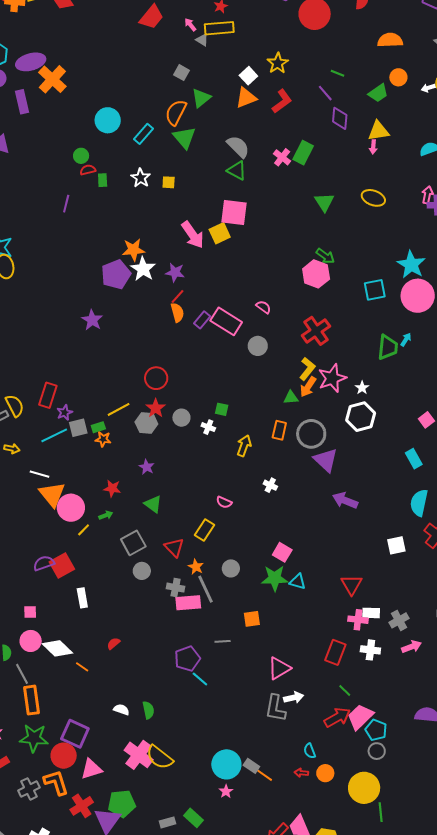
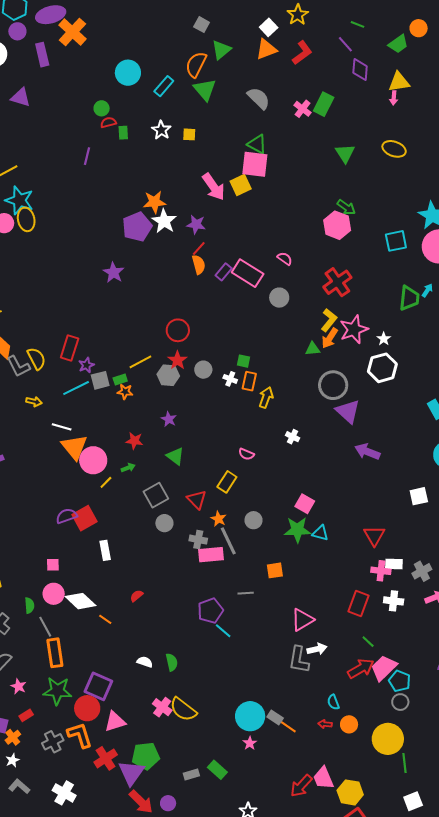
green triangle: (237, 171) -> (257, 144), moved
orange rectangle: (279, 430) -> (249, 381), moved
pink cross: (139, 755) -> (162, 707), size x0.7

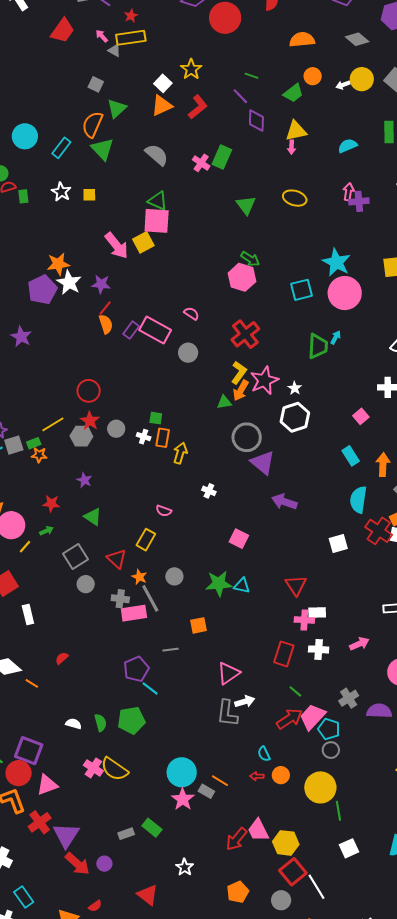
pink square: (305, 504) -> (239, 539), moved
gray cross: (422, 571) -> (349, 698), moved
gray rectangle: (275, 717) -> (206, 791), moved
pink star: (250, 743) -> (183, 799), size x1.6
green pentagon: (146, 756) -> (131, 720), moved

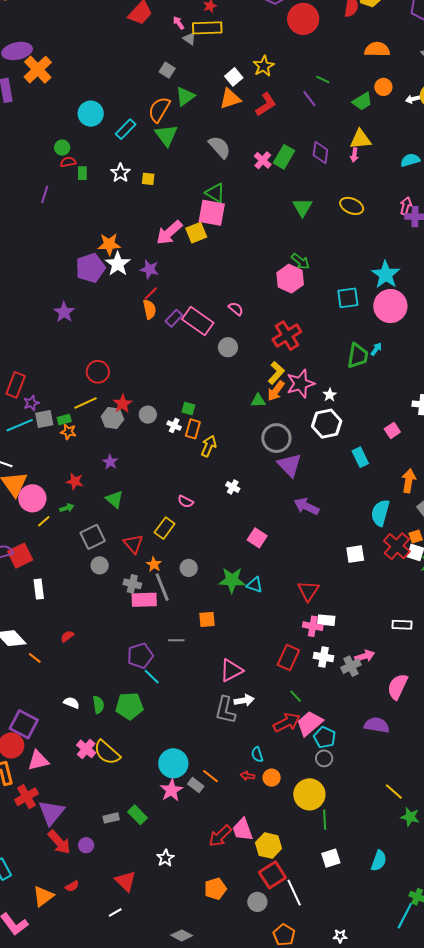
purple diamond: (256, 121) -> (320, 152), moved
pink arrow: (117, 246) -> (169, 233), turned 80
red circle: (89, 391) -> (98, 372), moved
cyan rectangle: (351, 456) -> (360, 457), moved
gray cross: (349, 698) -> (351, 666), moved

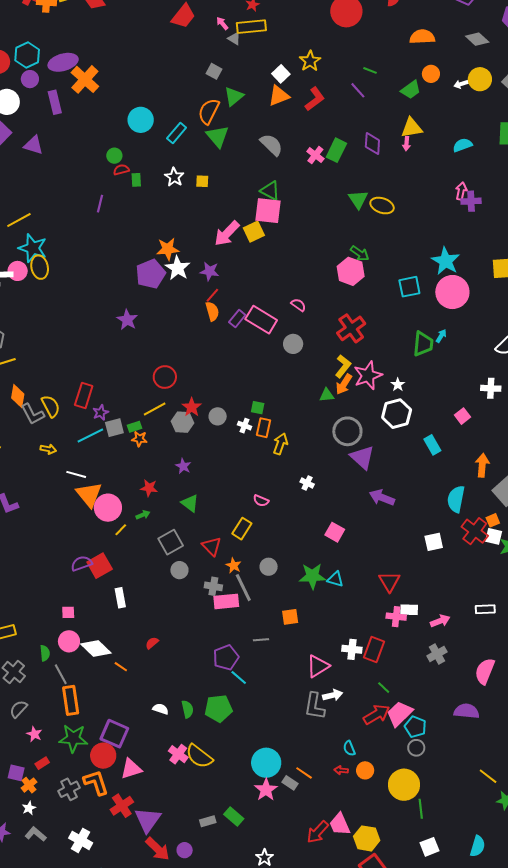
yellow ellipse: (352, 206) -> (382, 206), moved
pink arrow: (365, 656) -> (440, 621), moved
white cross: (324, 657) -> (352, 649), moved

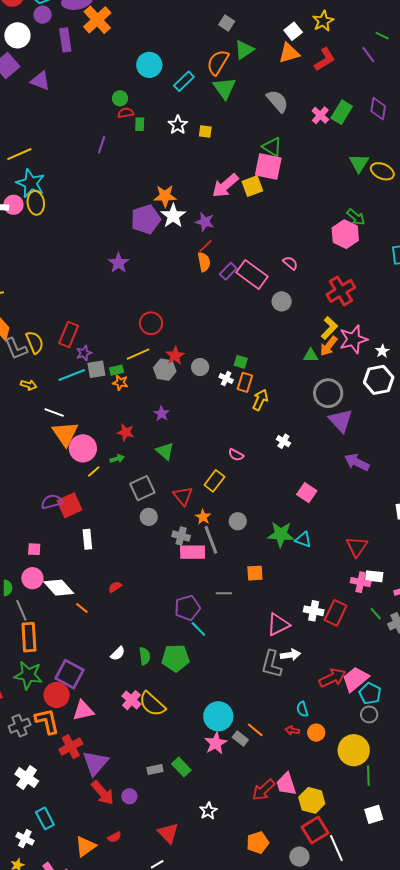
green line: (384, 688) -> (376, 614), moved
white semicircle: (161, 709) -> (118, 654), turned 112

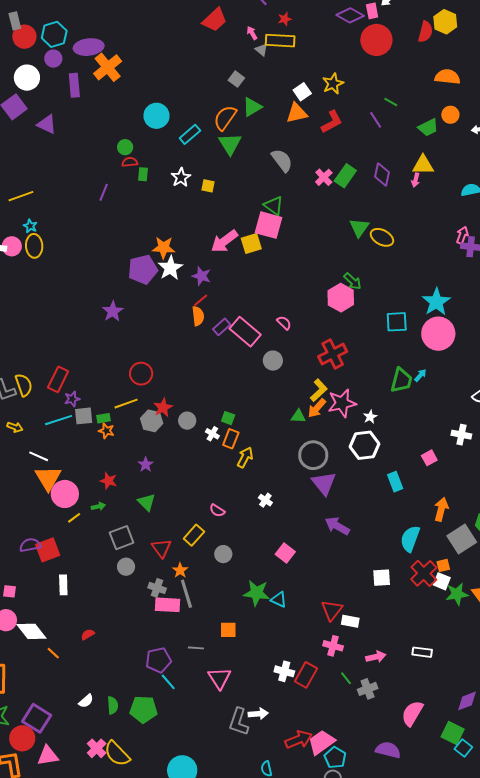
cyan star: (31, 183) -> (30, 226), size x0.5
gray circle: (238, 521) -> (223, 554), moved
white rectangle: (374, 576) -> (350, 621), moved
pink triangle: (278, 625) -> (219, 678), moved, turned -40

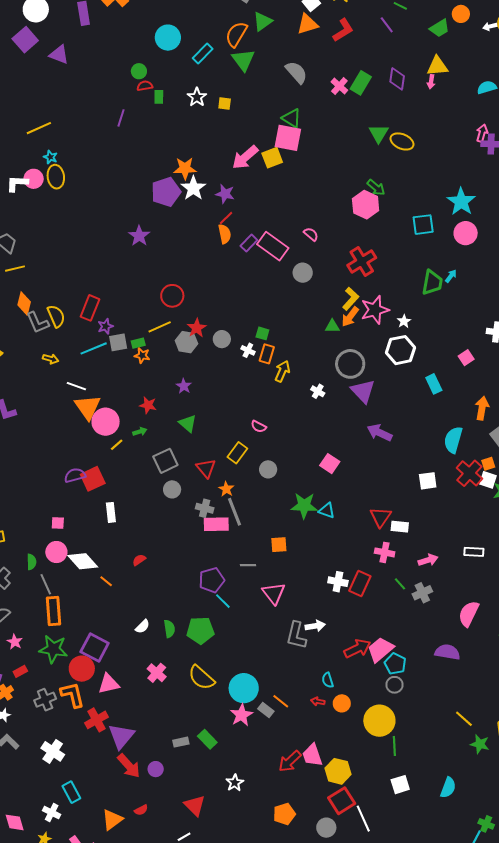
pink circle: (438, 334) -> (466, 233), size x0.7
white cross: (265, 500) -> (318, 391), moved
yellow semicircle: (117, 754) -> (201, 678), moved

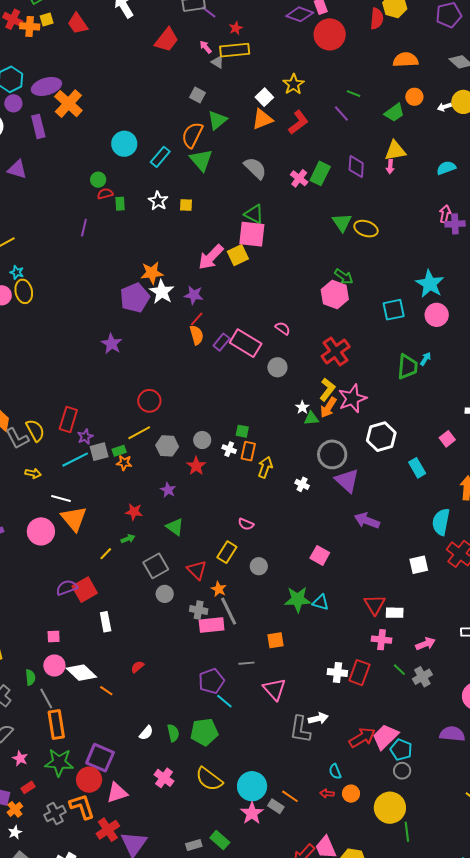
white star: (404, 321) -> (302, 407), moved
red star: (197, 328) -> (196, 466), moved
pink circle: (106, 422) -> (41, 531), moved

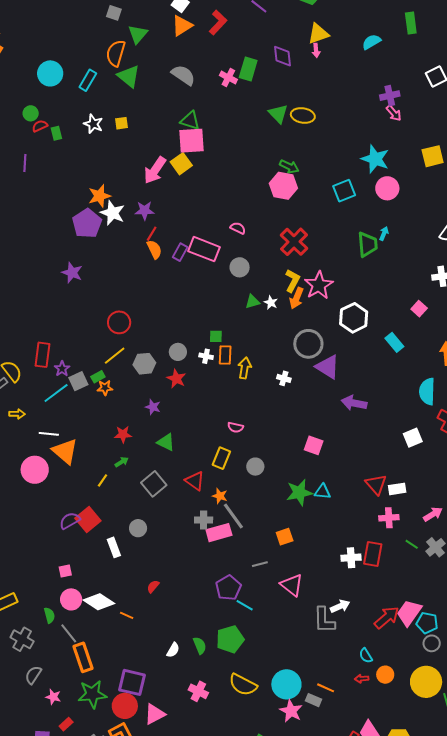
pink arrow: (445, 214) -> (394, 113), moved, turned 138
green triangle: (311, 418) -> (252, 302), moved
gray circle: (165, 594) -> (138, 528), moved

